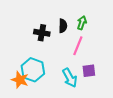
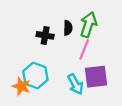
green arrow: (82, 23) -> (88, 25), size x1.6
purple square: (89, 71) -> (96, 77), size x1.6

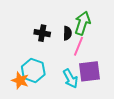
black semicircle: (68, 28) -> (67, 33), moved

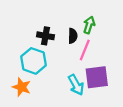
green arrow: (82, 23) -> (89, 25), size x0.7
cyan hexagon: (33, 70) -> (34, 61), moved

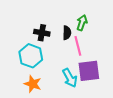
pink line: (85, 50) -> (78, 46), turned -36
orange star: (22, 87) -> (33, 84), moved

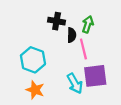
black cross: (42, 33) -> (57, 21), moved

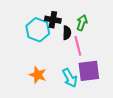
cyan hexagon: (33, 60) -> (38, 30), moved
orange star: (35, 90) -> (38, 75), moved

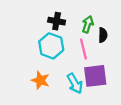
cyan hexagon: (38, 30) -> (51, 46), moved
black semicircle: (67, 33) -> (103, 35), moved

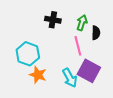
cyan hexagon: (51, 46) -> (28, 54), moved
purple square: (95, 76) -> (89, 71), turned 35

